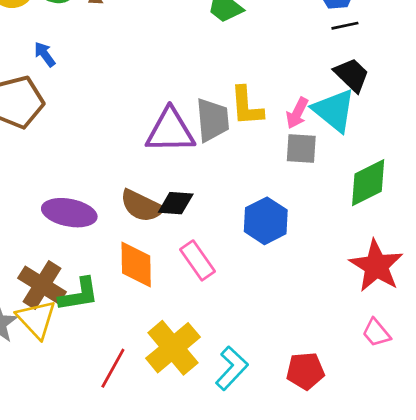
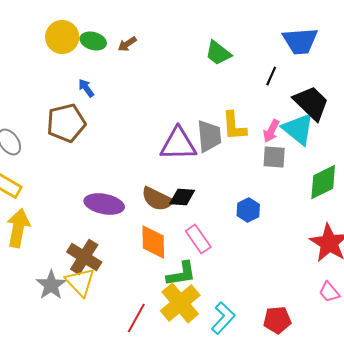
black line: (345, 26) -> (271, 76), moved, turned -54
black trapezoid: (352, 75) -> (311, 103), size x1.4
blue hexagon: (266, 221) -> (248, 210), size x0.7
green L-shape: (79, 295) -> (181, 274), moved

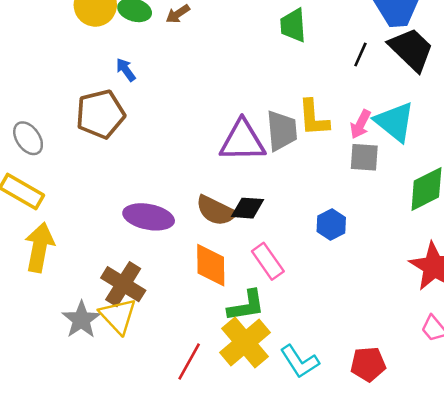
green trapezoid: (218, 53) -> (293, 25), turned 48
black trapezoid: (311, 103) -> (411, 49), moved
cyan L-shape: (223, 318) -> (300, 362), turned 104

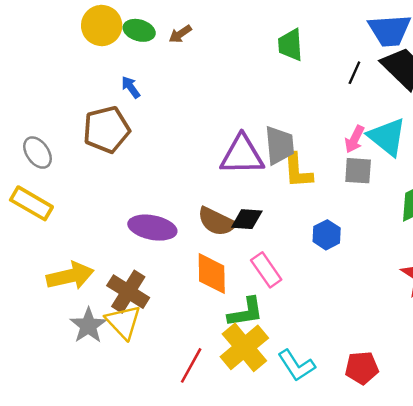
yellow L-shape: (313, 118) -> (298, 171), moved
yellow arrow: (39, 247) -> (70, 276), moved, turned 66

